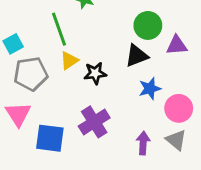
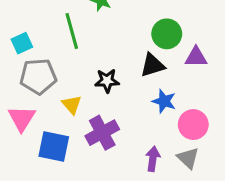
yellow triangle: (69, 61) -> (72, 105), moved, turned -42
blue star: (150, 89) -> (164, 101), turned 30

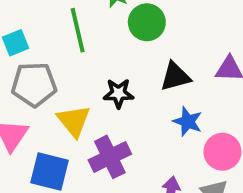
green circle: (167, 34) -> (147, 22), moved
yellow triangle: (72, 105) -> (74, 121), size x1.4

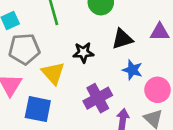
purple cross: (110, 157) -> (98, 98), moved

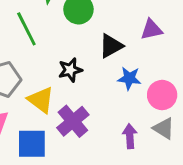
purple cross: (98, 98) -> (73, 121), moved

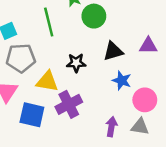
yellow triangle: (41, 100) -> (47, 81), turned -40
gray triangle: (164, 128) -> (140, 127), turned -36

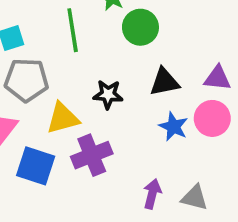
yellow triangle: (47, 81) -> (63, 118), turned -30
pink circle: (145, 100) -> (212, 118), moved

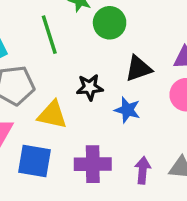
yellow triangle: (63, 118) -> (52, 115), turned 36
blue star: (173, 127) -> (127, 110), moved
purple cross: (92, 155) -> (93, 164), moved, turned 30

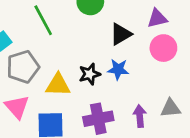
black star: (90, 87) -> (90, 74), moved

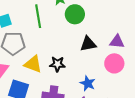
blue star: (118, 69) -> (88, 83), moved

